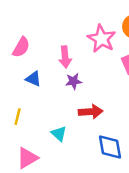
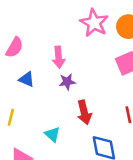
pink star: (102, 39) -> (94, 23), moved
red arrow: (91, 112) -> (84, 112), turned 80

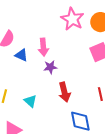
blue triangle: (27, 79) -> (21, 55), moved
cyan triangle: (52, 134) -> (30, 101), moved

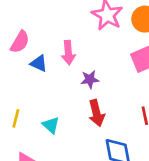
purple star: (50, 67) -> (90, 79), moved

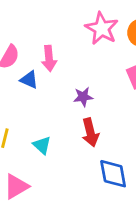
pink arrow: (68, 53) -> (49, 58), moved

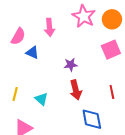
pink arrow: (49, 58) -> (49, 27), moved

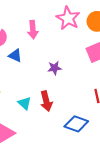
red arrow: (76, 90) -> (46, 101), moved
blue diamond: (92, 119) -> (76, 124), turned -60

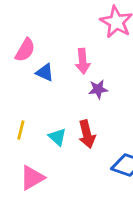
pink arrow: (33, 30) -> (83, 61), moved

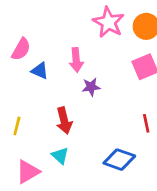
red arrow: (87, 134) -> (64, 121), moved
cyan triangle: (57, 137) -> (60, 156), moved

